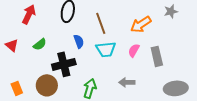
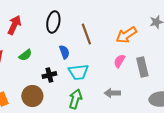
cyan trapezoid: (106, 49) -> (78, 72), moved
black cross: (64, 64) -> (49, 75), size x0.6

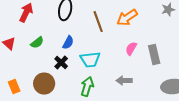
orange arrow: (126, 35) -> (127, 18), moved
blue semicircle: (64, 52) -> (68, 43), moved, turned 48
black cross: (49, 75) -> (61, 63), turned -32

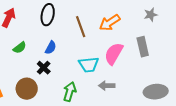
pink semicircle: (131, 49) -> (114, 54), size x1.6
gray rectangle: (154, 55) -> (143, 47), moved
cyan trapezoid: (90, 60) -> (89, 65), moved

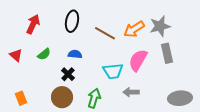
gray star: (151, 15) -> (160, 26), moved, size x1.5
brown line: (81, 27) -> (105, 33), turned -40
blue semicircle: (51, 48) -> (75, 54), turned -112
brown circle: (27, 89) -> (62, 97), moved

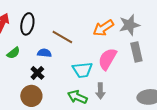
black ellipse: (72, 21) -> (27, 24), moved
brown line: (105, 33) -> (62, 37), moved
gray arrow: (131, 92) -> (100, 91), turned -91
green arrow: (94, 98) -> (77, 97), moved, turned -84

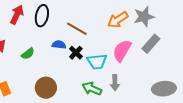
gray rectangle: (136, 52) -> (151, 44), turned 54
green semicircle: (13, 53) -> (28, 54), moved
black cross: (37, 73) -> (76, 53), moved

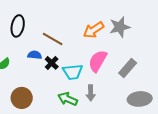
gray rectangle: (151, 44) -> (128, 68), moved

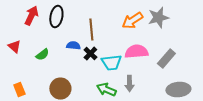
brown line: (53, 39) -> (91, 30), turned 55
pink semicircle: (98, 61) -> (136, 52), turned 55

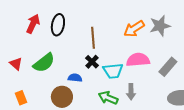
blue semicircle: (73, 46) -> (75, 78), moved
red triangle: (14, 47) -> (16, 64), moved
green semicircle: (42, 55) -> (44, 63), size x1.6

